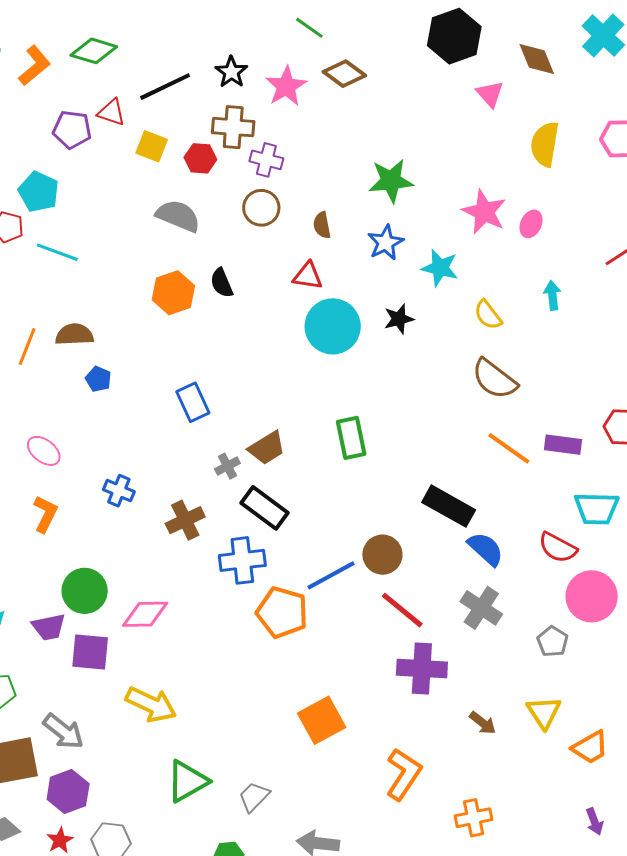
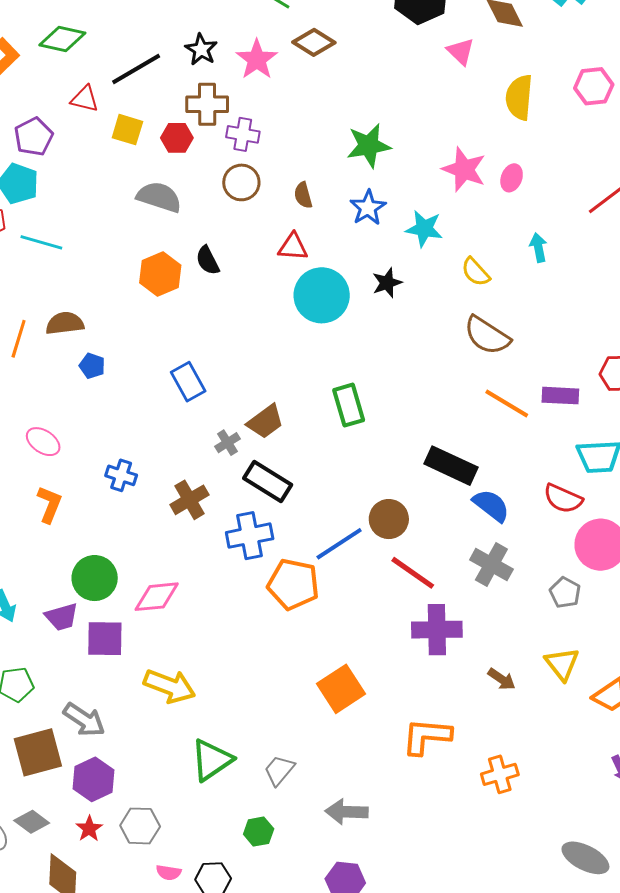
purple pentagon: (72, 129) -> (34, 137), moved, turned -30
orange L-shape: (404, 774) -> (427, 736), turned -114

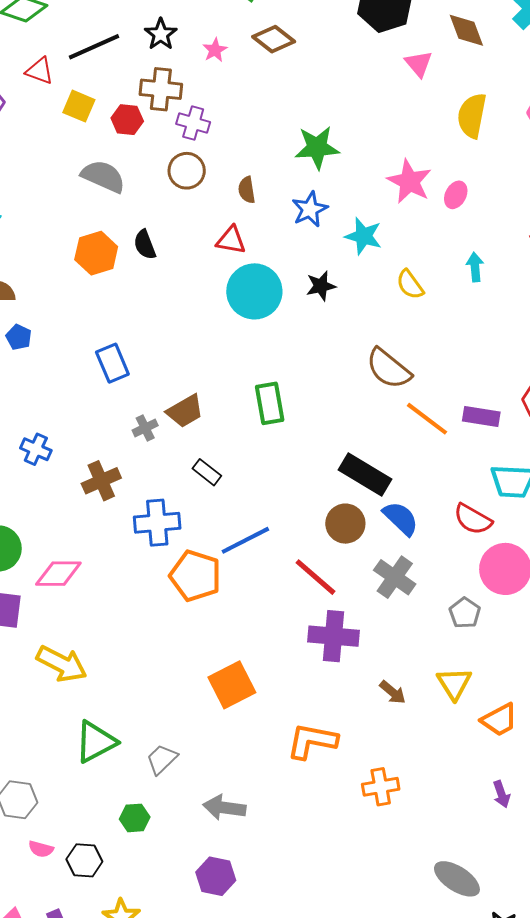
pink star: (257, 59) -> (215, 50), size x0.6
brown semicircle: (487, 335) -> (389, 369), moved
black rectangle: (268, 482) -> (207, 472), moved, size x0.6
brown circle: (389, 519) -> (345, 524), moved

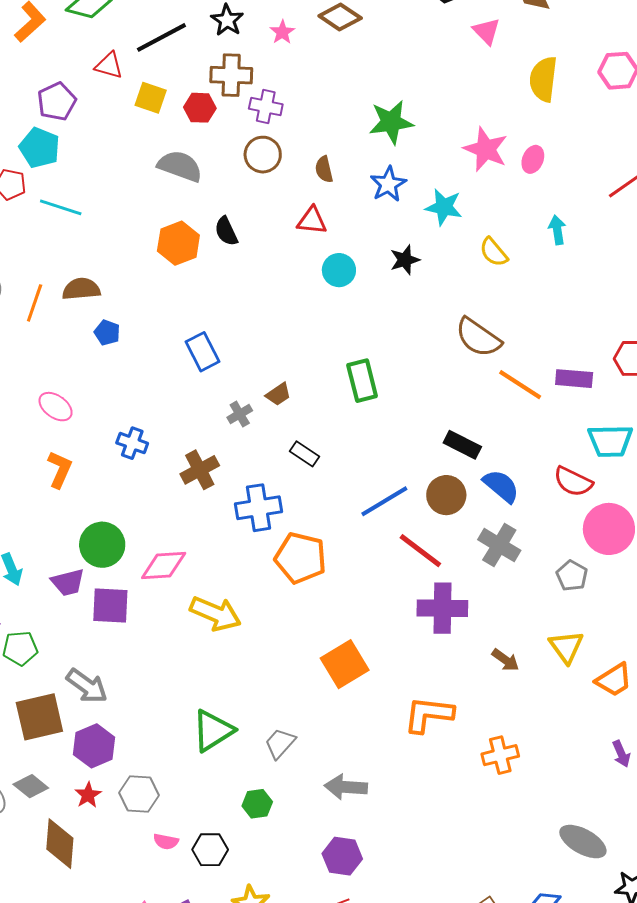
cyan circle: (254, 291) -> (339, 270), size x0.6
brown trapezoid: (185, 411) -> (278, 394), size x0.7
black rectangle: (365, 474) -> (462, 445), size x0.7
blue line: (245, 540) -> (384, 501), moved
yellow arrow: (62, 664) -> (216, 614), moved

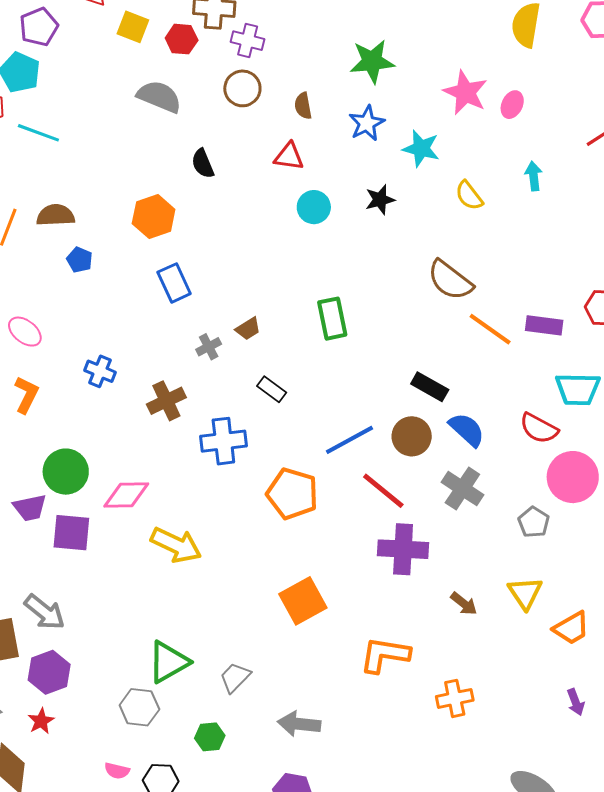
orange hexagon: (178, 243) -> (154, 216), moved
orange pentagon: (300, 558) -> (292, 494), moved
gray hexagon: (139, 794) -> (139, 707), moved

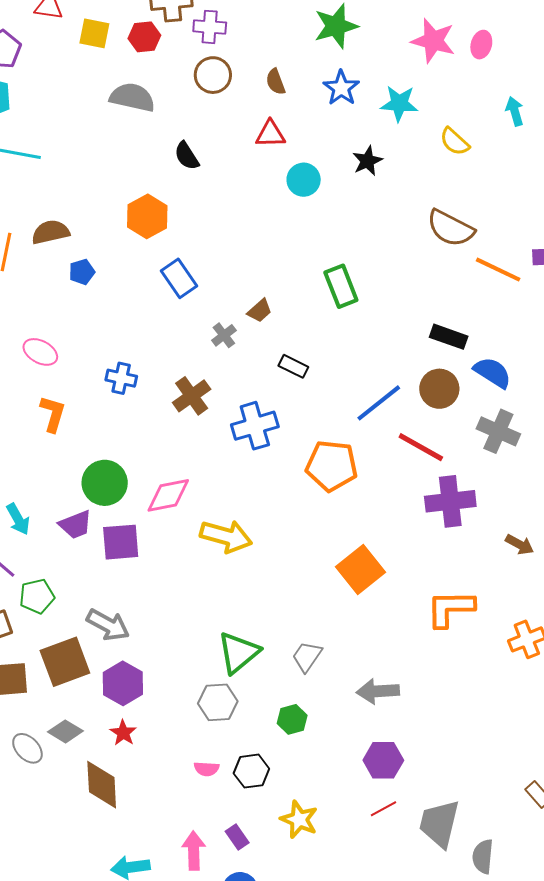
blue pentagon: (80, 260) -> (82, 272), turned -30

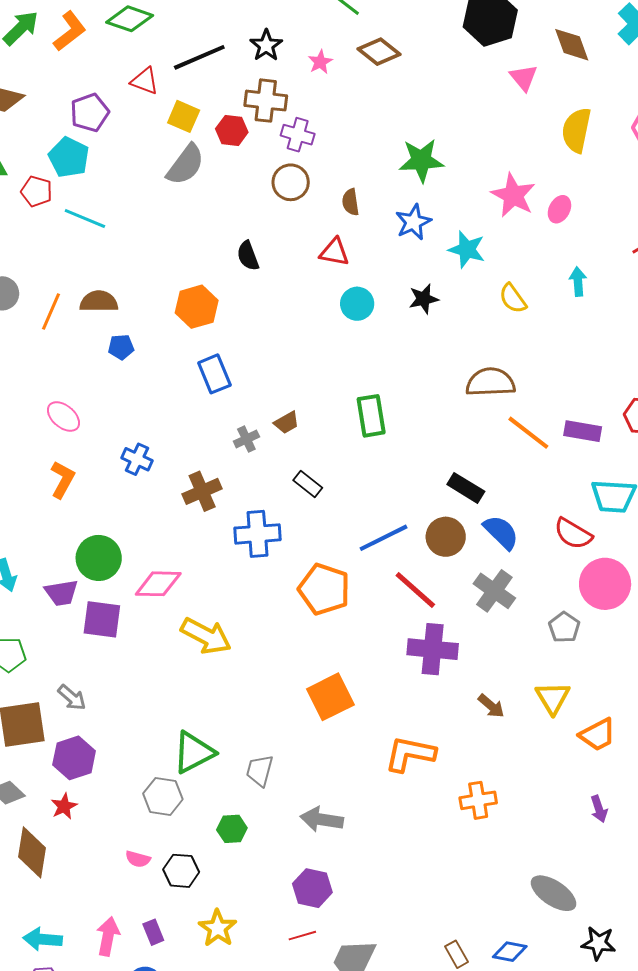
gray semicircle: (132, 97) -> (186, 165), moved, turned 102
brown semicircle: (450, 228) -> (490, 382), turned 138
gray arrow: (108, 625) -> (72, 698), size x0.7
gray trapezoid: (307, 657) -> (260, 771), turned -32

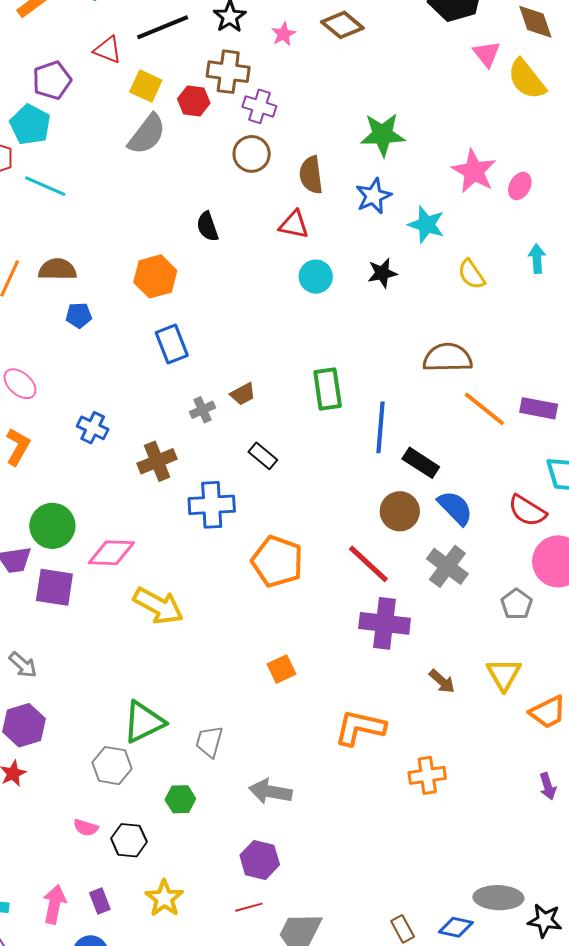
yellow semicircle: (576, 130) -> (527, 79), moved, turned -51
brown semicircle: (351, 202) -> (311, 175), size x1.4
blue line: (383, 538) -> (381, 427), moved, turned -60
orange square: (330, 697) -> (281, 669), size x0.6
gray ellipse: (554, 893) -> (498, 898), moved, turned -33

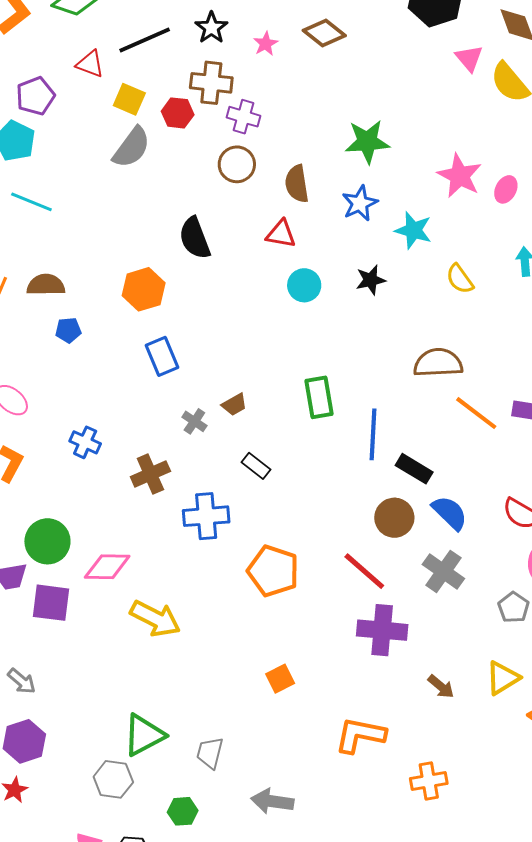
black semicircle: (207, 227) -> (195, 238), size x1.4
gray cross: (202, 410) -> (194, 421), turned -30
yellow triangle: (504, 674) -> (503, 678), turned 30

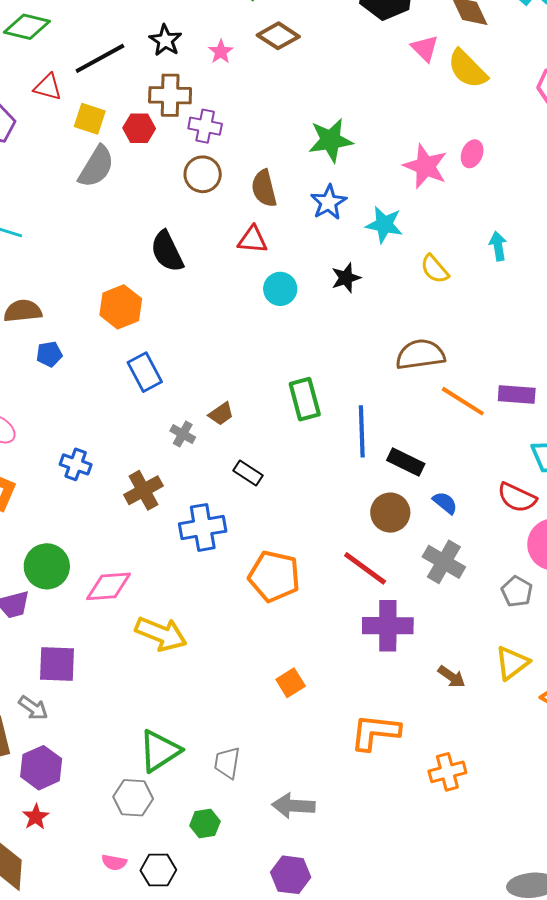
pink ellipse: (506, 189) -> (472, 154), moved
blue semicircle: (450, 513) -> (445, 503), size x0.7
purple square: (51, 603) -> (57, 664), moved

